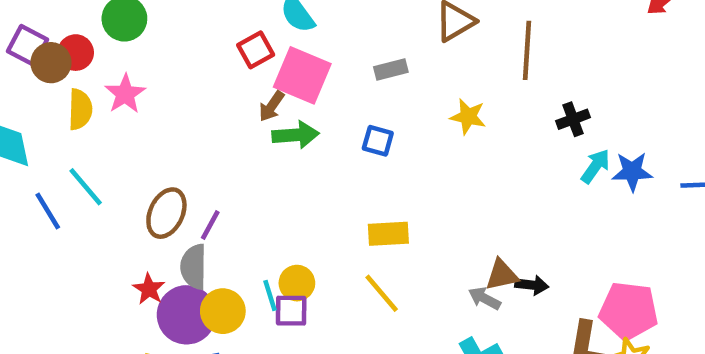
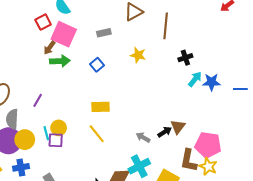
blue square: (378, 141) -> (97, 65), turned 32
purple line: (210, 225) -> (38, 100), moved
brown triangle: (502, 275) -> (178, 127), moved, turned -42
black arrow: (532, 285) -> (165, 132), turned -40

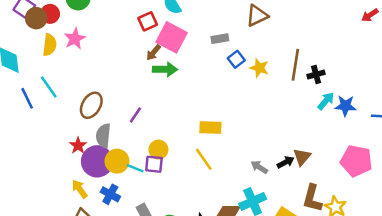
brown line: (166, 26) -> (295, 65), moved
blue square: (97, 65) -> (236, 59), moved
cyan line: (46, 133) -> (135, 168), moved, turned -56
pink pentagon: (208, 145) -> (356, 161), moved
blue cross: (21, 167) -> (110, 194), turned 35

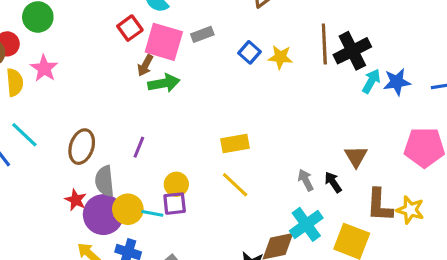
gray rectangle: (220, 39) -> (202, 34), moved
black cross: (316, 74) -> (352, 51), size x1.6
black arrow: (286, 162) -> (333, 182), moved, turned -84
gray arrow: (259, 167) -> (306, 180), turned 42

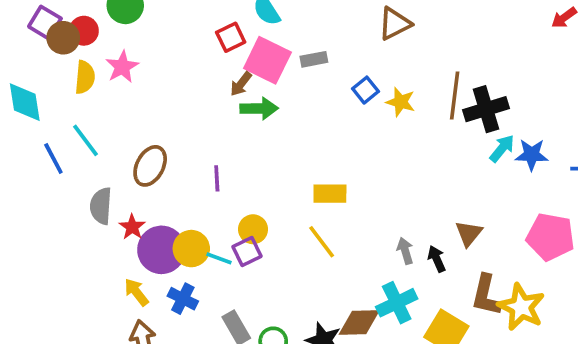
purple line: (139, 147) -> (217, 178), turned -35
gray semicircle: (104, 181) -> (101, 206), moved
purple square: (175, 204) -> (247, 251), turned -30
yellow star: (410, 210) -> (521, 307), size x1.4

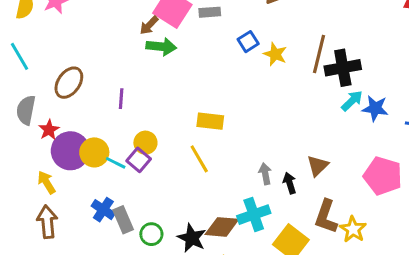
purple square: (247, 251) -> (139, 160), turned -30
blue cross: (183, 299) -> (103, 210), moved
yellow star: (521, 307) -> (353, 229), size x0.7

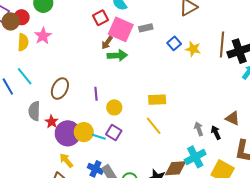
yellow circle: (145, 143) -> (114, 107), moved
brown triangle: (318, 166) -> (233, 118), turned -42
yellow arrow: (46, 182) -> (66, 160), moved

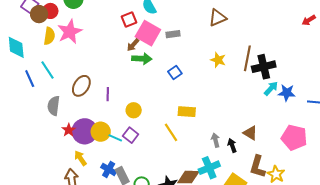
pink star: (43, 36) -> (70, 32), size x1.4
blue square: (174, 43) -> (175, 72), moved
purple line: (96, 94) -> (108, 94), moved
yellow rectangle: (157, 100) -> (187, 112), moved
red star: (52, 122) -> (69, 130), moved

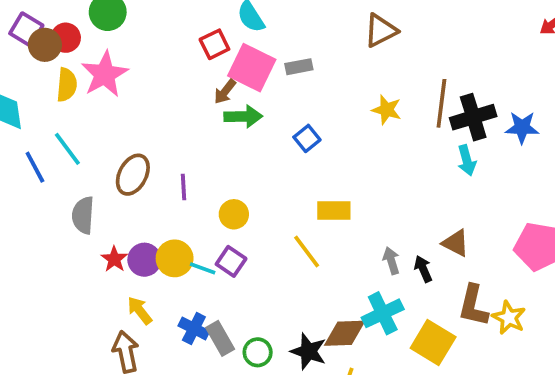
cyan arrow: (271, 88) -> (467, 160), moved, turned 126
blue star: (287, 93) -> (522, 127), moved
purple circle: (85, 131) -> (144, 260), size x0.7

